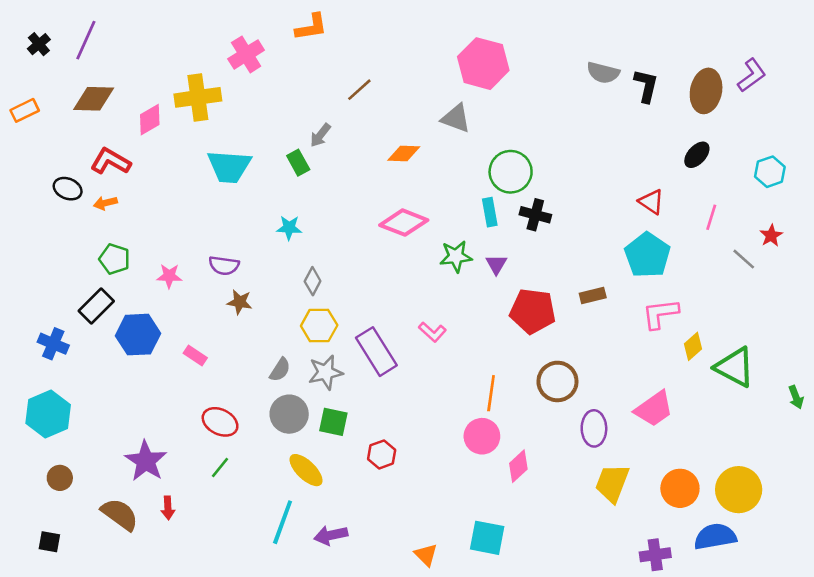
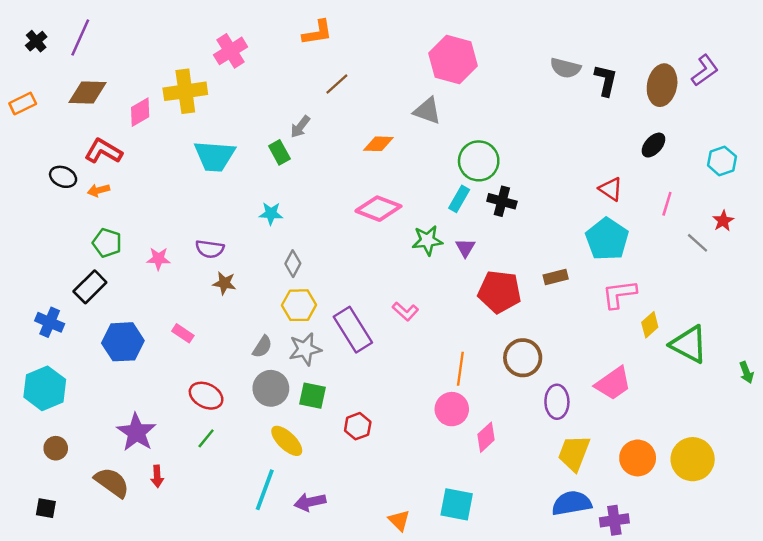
orange L-shape: (311, 27) -> (317, 33), moved
cyan rectangle: (490, 212) -> (459, 199), turned 40
blue hexagon: (138, 335) -> (123, 342), moved
blue semicircle: (715, 537) -> (572, 503), moved

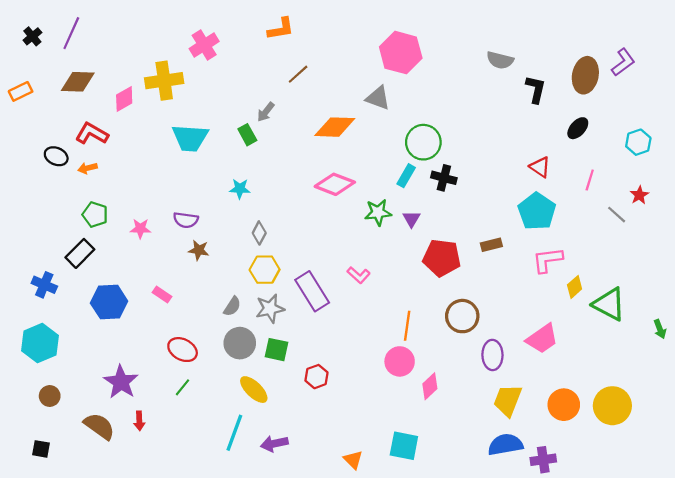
black L-shape: (606, 80) -> (536, 89), moved
orange diamond: (378, 144) -> (335, 127), size x1.5

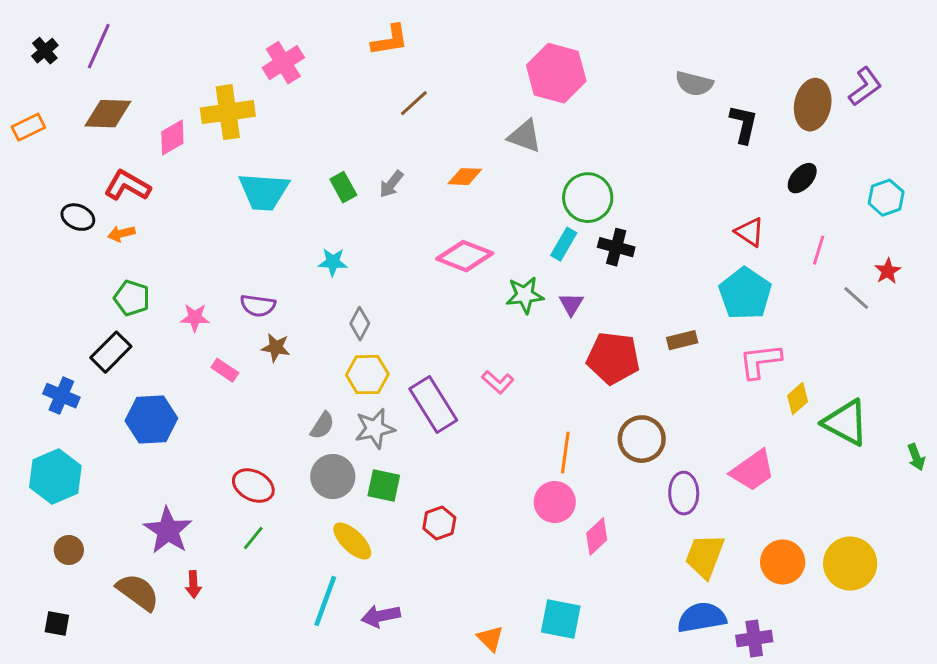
gray arrow: (266, 112) -> (391, 184), moved
orange diamond: (335, 127) -> (465, 177), size x0.6
pink rectangle: (162, 294) -> (225, 370), moved

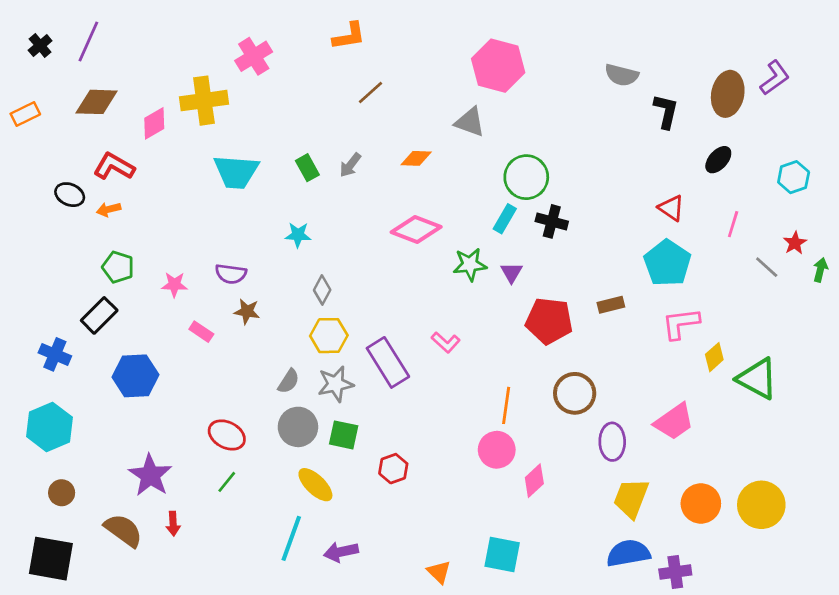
green arrow: (916, 457) -> (820, 270), moved, turned -145
black square: (57, 623) -> (51, 559), size x2.0

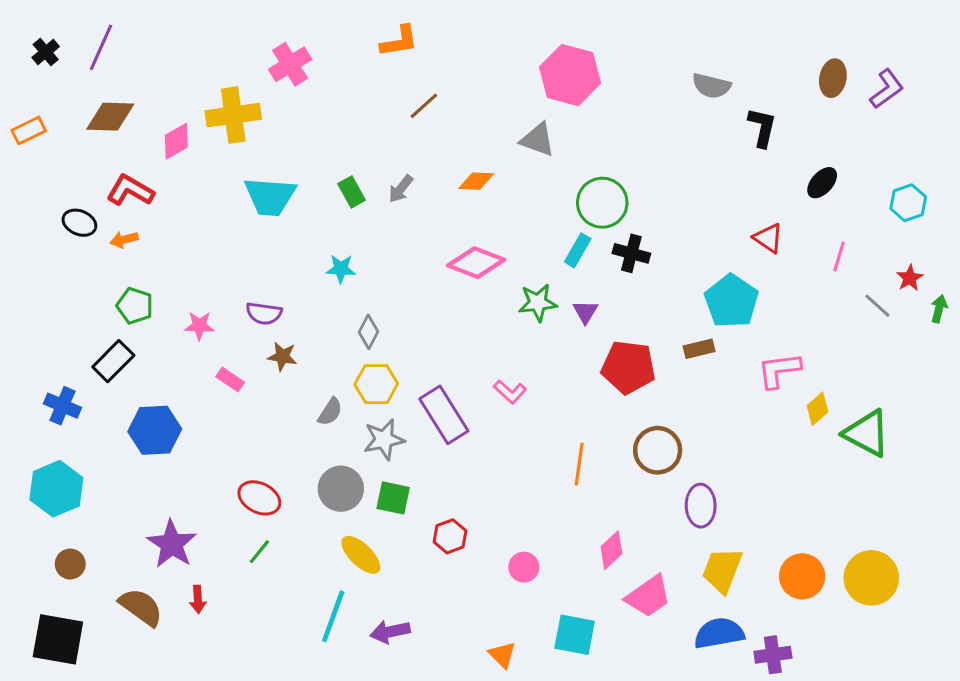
brown ellipse: (728, 94) -> (833, 78), moved, size x0.7
cyan pentagon: (667, 263) -> (731, 301), moved
gray semicircle: (289, 381) -> (330, 412), moved
pink trapezoid: (674, 422) -> (648, 596), moved
pink circle: (497, 450) -> (524, 567), moved, size x0.7

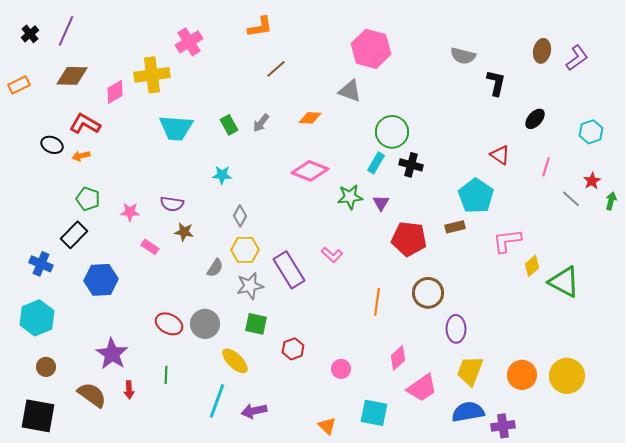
gray circle: (341, 489) -> (205, 324), moved
green line: (259, 552) -> (166, 375), moved, turned -36

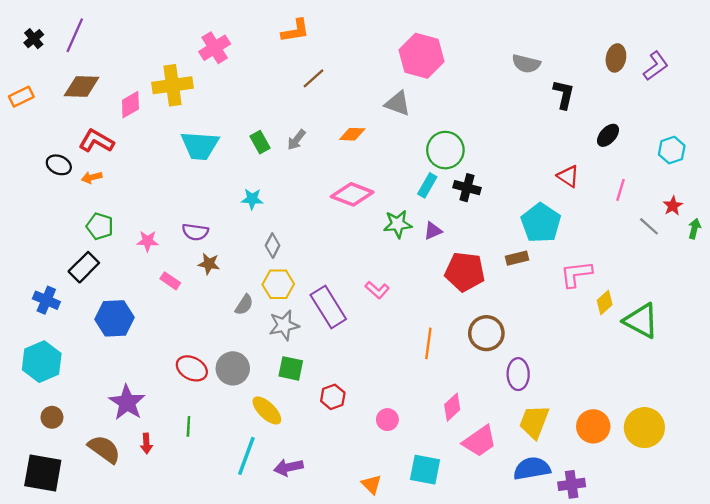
purple triangle: (381, 203) -> (433, 231), turned 36

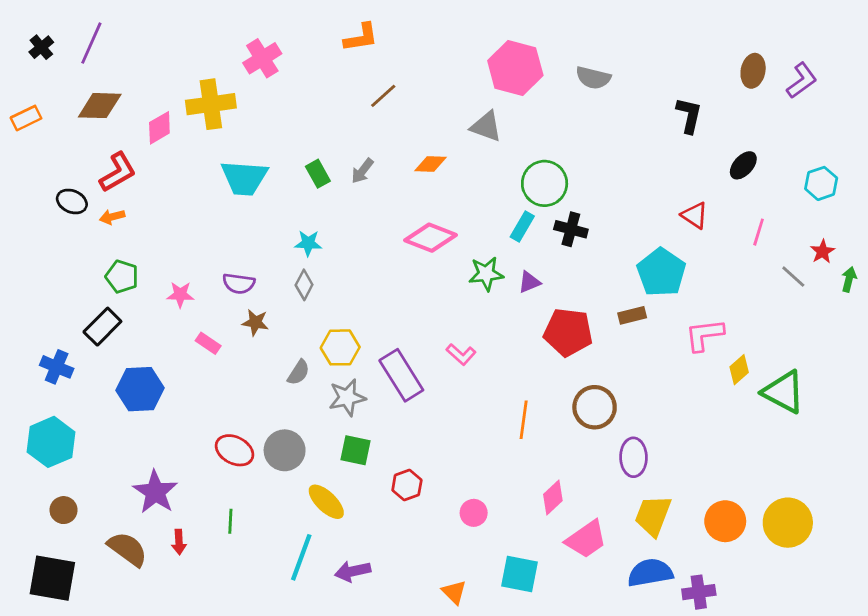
gray semicircle: (526, 64) -> (593, 78), moved
red L-shape: (96, 141) -> (118, 172), turned 120
gray diamond: (273, 246) -> (304, 285), moved

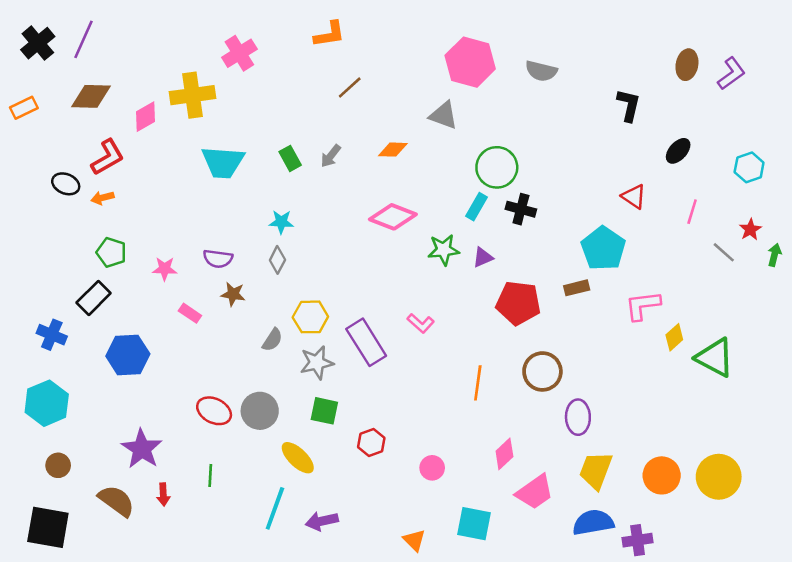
black cross: (41, 47) -> (38, 43), size x1.5

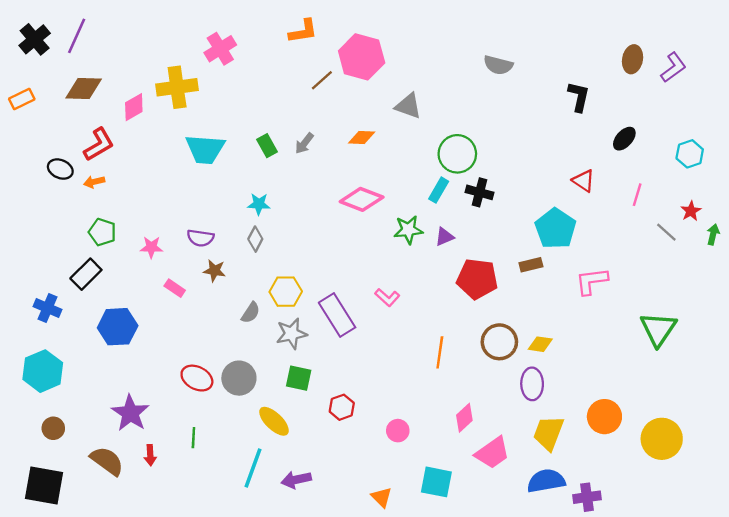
pink hexagon: (470, 62) -> (362, 57), moved
yellow diamond: (674, 337) -> (540, 344), moved, turned 50
green triangle: (715, 358) -> (658, 329), turned 36
orange circle: (662, 475) -> (604, 417), moved

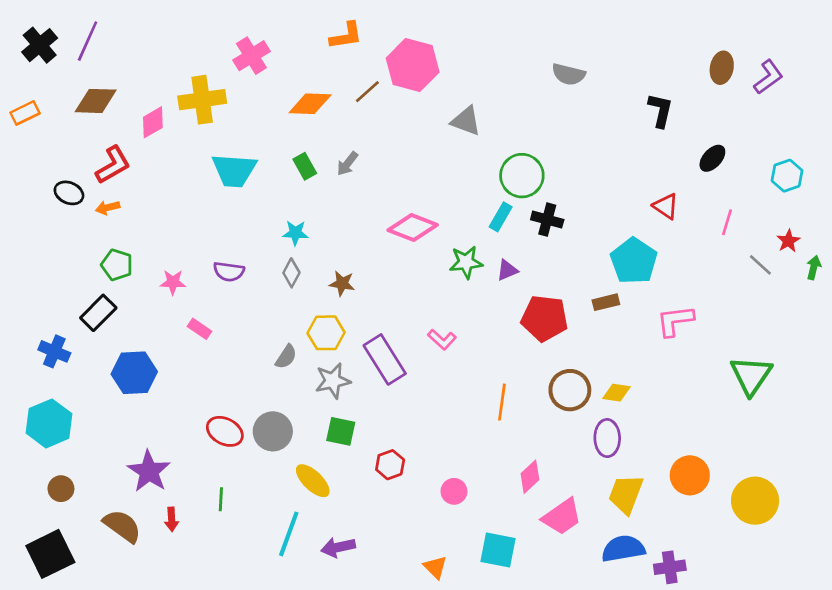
orange diamond: (362, 137) -> (310, 104), moved, size x1.4
brown star: (214, 271) -> (342, 284), moved
black square: (44, 485) -> (50, 554), turned -36

